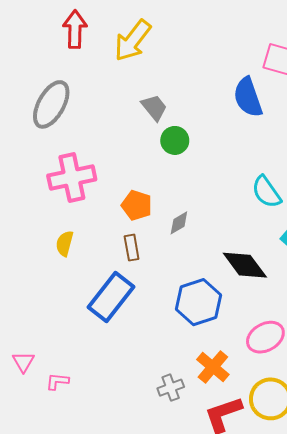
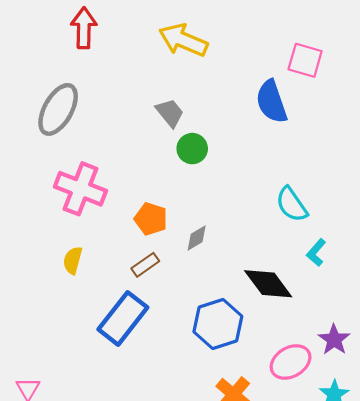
yellow arrow: (133, 41) -> (183, 40), moved, turned 75
pink cross: (72, 178) -> (80, 189), turned 33
brown rectangle: (132, 248) -> (145, 265), turned 65

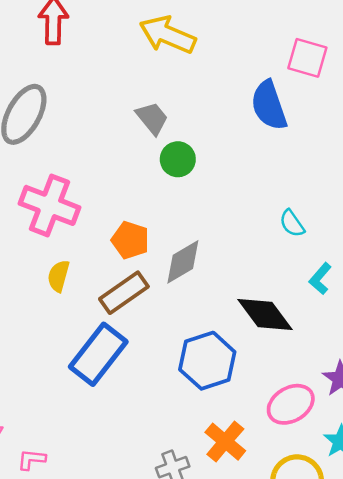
cyan semicircle: (292, 204) -> (292, 223), size x0.7
gray diamond: (197, 238) -> (183, 262), size x1.5
yellow semicircle: (73, 260) -> (58, 276), moved
brown rectangle: (145, 265) -> (124, 293), size x1.5

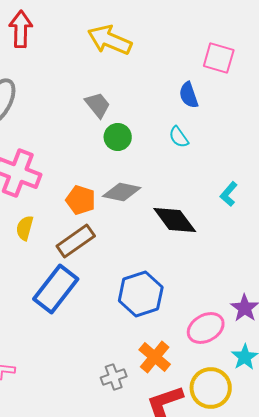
blue semicircle: (269, 105) -> (189, 95), size x0.7
cyan semicircle: (292, 223) -> (179, 137), moved
gray diamond: (183, 262) -> (122, 192), moved, turned 42
cyan L-shape: (320, 279) -> (229, 194), moved
black diamond: (265, 314) -> (175, 220), moved

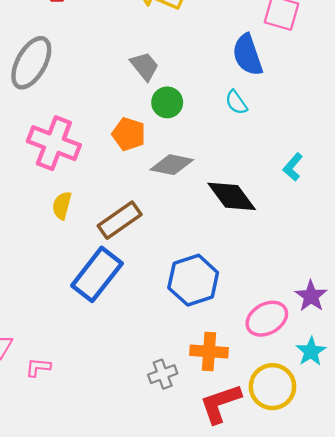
blue semicircle: (189, 95) -> (248, 55), size x1.4
orange pentagon: (81, 200) -> (129, 134), moved
orange cross: (155, 357) -> (209, 351), turned -36

